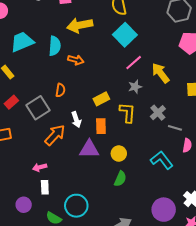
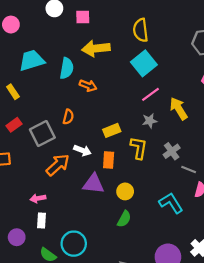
white arrow: (76, 120) -> (82, 150), turned -56

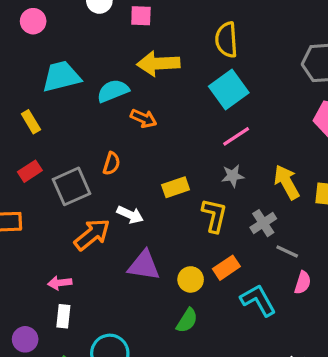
cyan semicircle: (67, 68) -> (113, 91), turned -125
yellow arrow: (179, 109) -> (287, 182), moved
orange rectangle: (109, 160) -> (226, 268), moved, turned 49

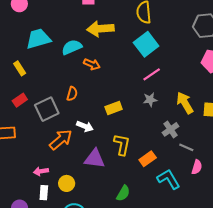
yellow L-shape: (214, 215) -> (122, 144), moved
yellow circle: (191, 279) -> (67, 183), moved

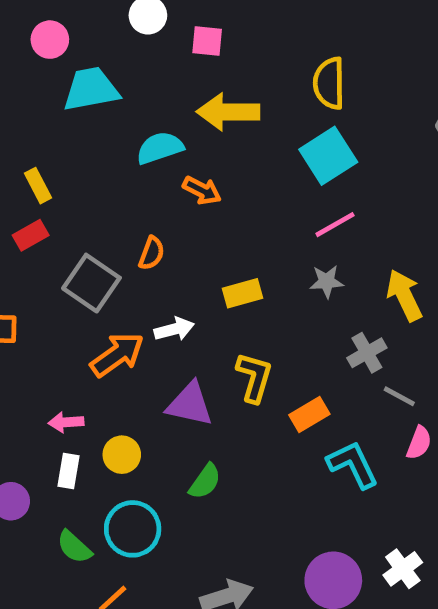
cyan trapezoid: (38, 39) -> (91, 89), moved
red rectangle: (20, 100) -> (31, 235), moved
gray square: (47, 109) -> (91, 283), turned -35
white arrow: (85, 126) -> (174, 329), turned -42
green semicircle: (123, 193) -> (205, 481), moved

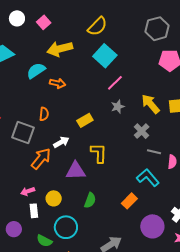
pink square: (207, 41) -> (44, 22), turned -32
yellow semicircle: (329, 83) -> (97, 26), turned -120
gray line: (399, 396) -> (154, 152), moved
orange rectangle: (309, 415) -> (129, 201), moved

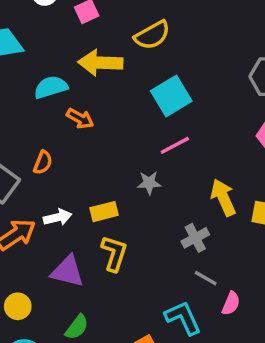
yellow semicircle: (97, 26) -> (152, 35), moved
gray star: (118, 107) -> (149, 183), moved
yellow rectangle: (85, 120) -> (104, 212), moved

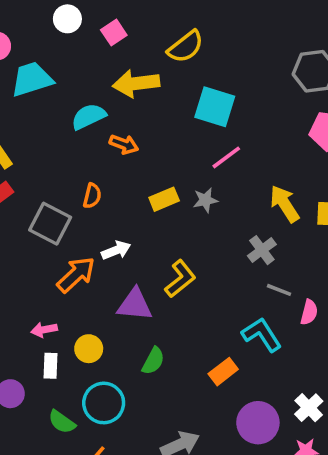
cyan square: (171, 96) -> (215, 107), turned -33
yellow rectangle: (104, 212) -> (164, 199), moved
yellow L-shape: (114, 253) -> (180, 279), turned 42

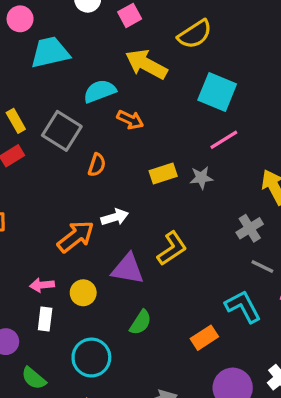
yellow arrow: (136, 83) -> (146, 64), turned 30
gray square: (50, 224) -> (62, 131), moved
yellow circle: (89, 349) -> (83, 293), moved
green semicircle: (62, 422) -> (34, 378), moved

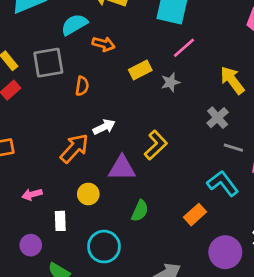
gray square: (62, 131) -> (48, 63), turned -32
yellow rectangle: (163, 174) -> (140, 70), moved
pink arrow: (42, 285) -> (32, 194), moved

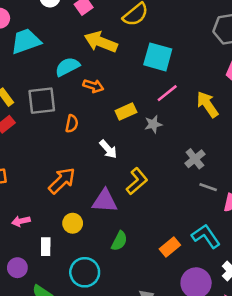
yellow arrow: (232, 80) -> (207, 104), moved
white arrow: (104, 127) -> (108, 149), moved, turned 72
cyan L-shape: (223, 183) -> (206, 236), moved

